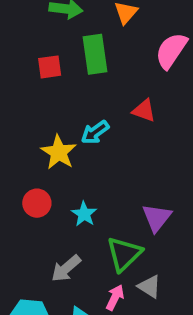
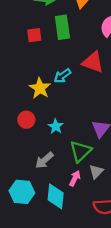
red triangle: (144, 111) -> (93, 62), size x1.5
gray triangle: (149, 287) -> (96, 172), turned 42

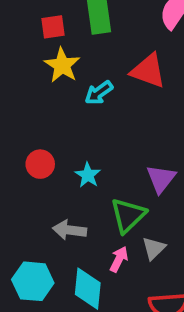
yellow star: (40, 88) -> (62, 65), moved
gray arrow: (44, 160) -> (69, 230), turned 48

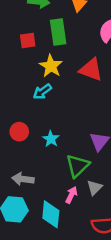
yellow star: (62, 65) -> (51, 66), moved
cyan arrow: (99, 93) -> (42, 92), moved
gray arrow: (69, 230) -> (23, 179), moved

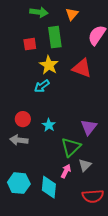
gray arrow: (23, 179) -> (19, 140), moved

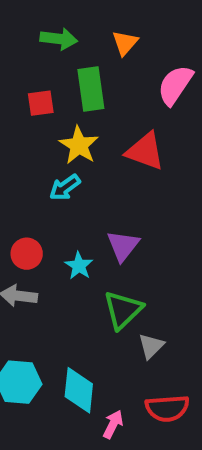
purple triangle: (89, 127) -> (123, 246), moved
pink arrow: (66, 171) -> (113, 424), moved

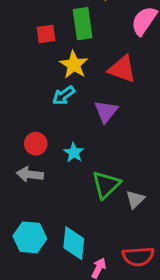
purple triangle: (123, 246) -> (106, 111), moved
gray triangle: (151, 346) -> (135, 199), moved

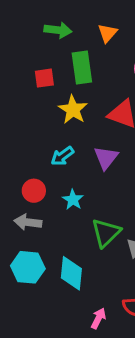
cyan arrow: (64, 95) -> (62, 156), moved
cyan hexagon: (30, 237) -> (28, 267), moved
cyan diamond: (74, 243) -> (71, 273), moved

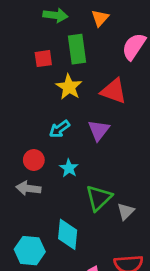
cyan hexagon: (28, 267) -> (30, 251), moved

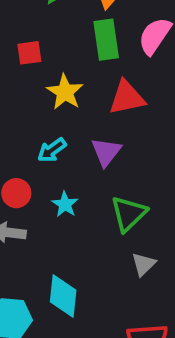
green rectangle: (77, 49) -> (106, 40), moved
red triangle: (114, 91) -> (127, 98), turned -32
green triangle: (99, 198) -> (129, 214), moved

